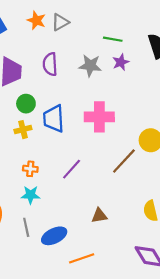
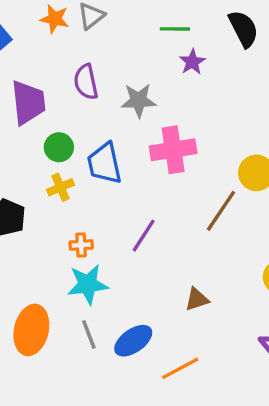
gray star: (90, 66) -> (138, 100), moved
cyan star: (31, 195) -> (88, 284), size x1.4

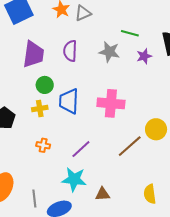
purple star: (192, 62) -> (144, 56), moved
gray star: (138, 100) -> (109, 52), moved
cyan star: (88, 284) -> (74, 179), moved

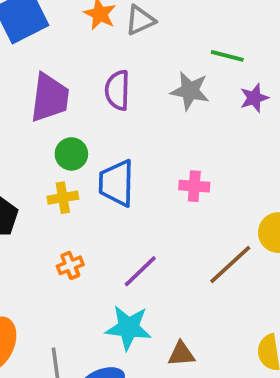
pink cross: (111, 103) -> (194, 186), size x0.6
orange cross: (43, 145) -> (70, 265), turned -32

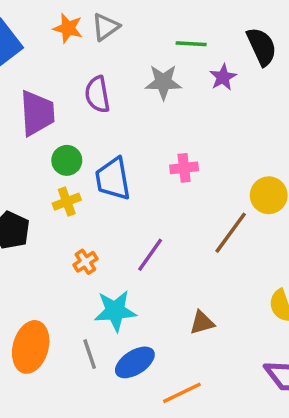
cyan star: (128, 328) -> (115, 311), moved

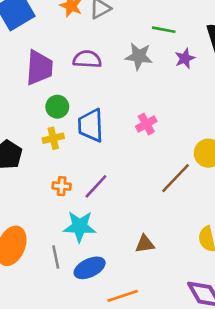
purple semicircle: (97, 94) -> (87, 59), turned 96
pink cross: (184, 168) -> (146, 124), turned -30
purple line: (150, 255) -> (96, 186), moved
orange cross: (85, 262) -> (62, 186), turned 30

